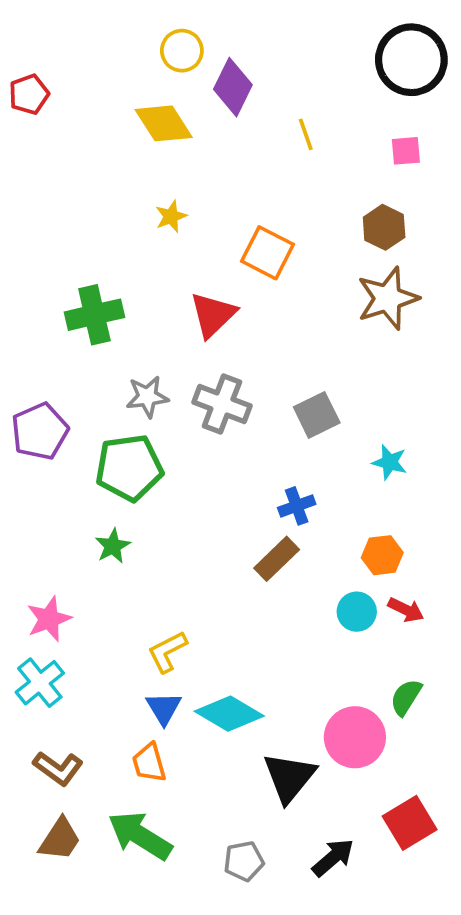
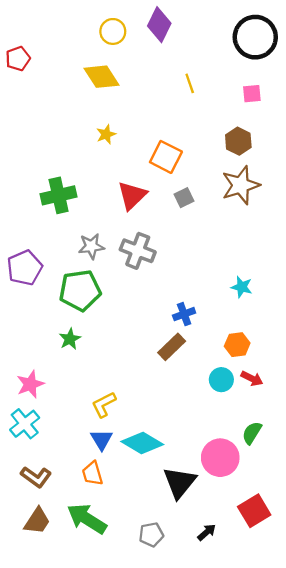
purple diamond: (233, 87) -> (159, 25), moved
gray square: (317, 415) -> (184, 198), moved, size x0.7
black arrow: (333, 857) -> (207, 532), size x0.7

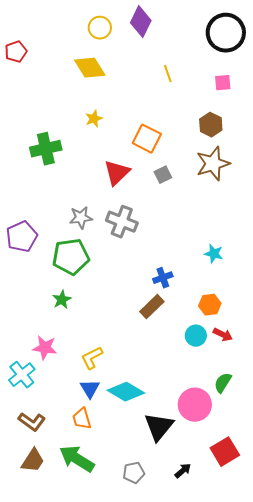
green cross: (59, 195) -> (46, 149), moved
pink star: (30, 384) -> (45, 348), moved, turned 30

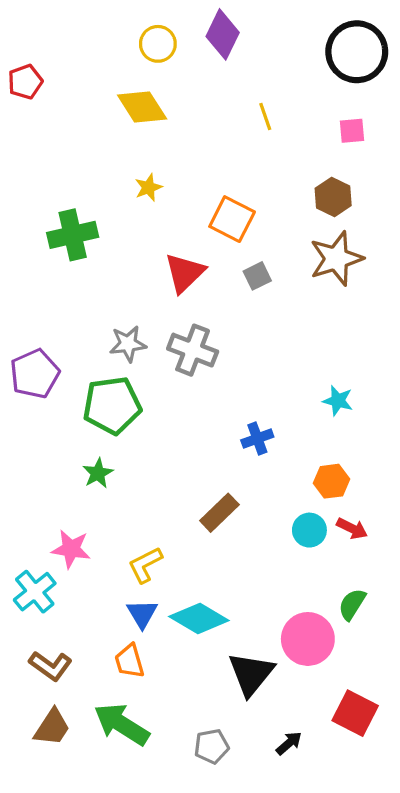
brown rectangle: (152, 307) -> (219, 513), moved
red square: (225, 452) -> (355, 713), turned -32

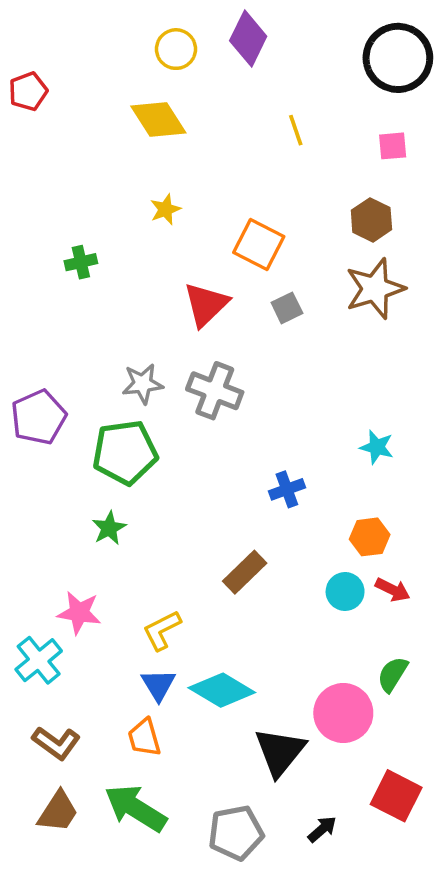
green cross: (73, 235) -> (81, 262), size x0.6
gray pentagon: (212, 746) -> (236, 833), size x1.4

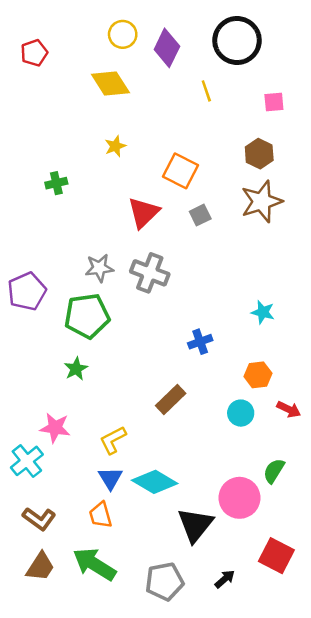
purple diamond: (248, 39) -> (167, 48), moved
black circle: (398, 58) -> (237, 41), moved
red pentagon: (28, 91) -> (34, 53), moved
red arrow: (393, 590) -> (289, 409), moved

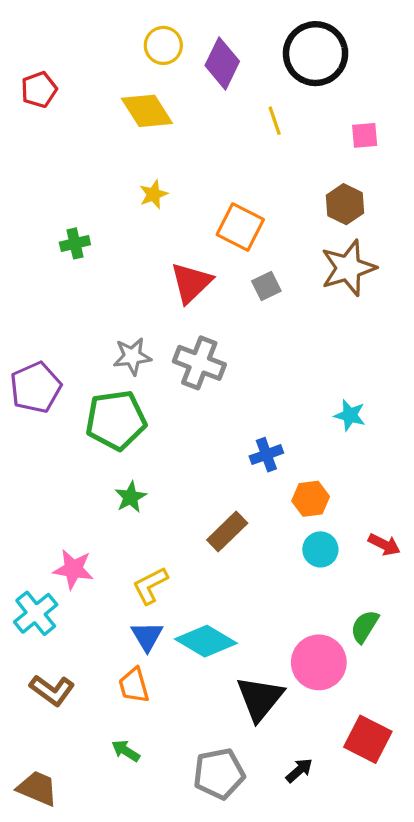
red pentagon: (34, 53) -> (39, 90), moved
green star: (76, 369) -> (131, 497), moved
orange hexagon: (258, 375) -> (311, 499), moved
green arrow: (94, 564) -> (126, 751), size x0.5
brown trapezoid: (40, 567) -> (37, 788), moved, turned -100

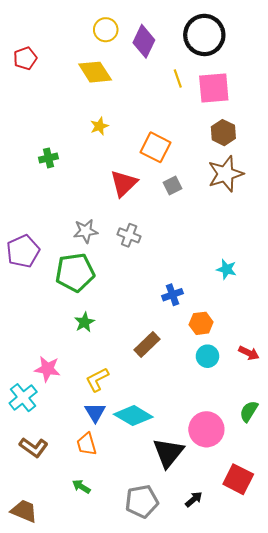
pink square: (365, 135) -> (214, 88), moved, size x1.8
gray cross: (199, 363) -> (129, 235), size x0.7
green semicircle: (365, 626) -> (249, 411), moved

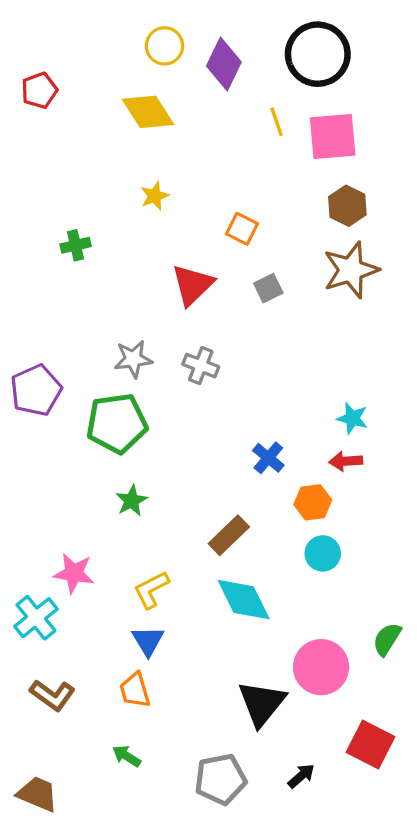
orange square: (156, 147) -> (242, 229), size x0.7
blue cross: (172, 295) -> (268, 458), turned -30
red arrow: (249, 353) -> (346, 461), moved, turned 150
cyan diamond: (133, 416) -> (244, 600), moved, turned 33

